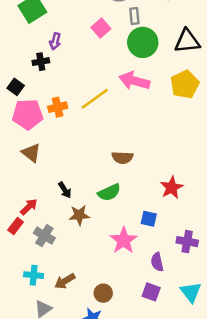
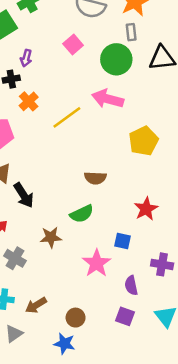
gray rectangle: (134, 16) -> (131, 32), moved
yellow pentagon: (185, 84) -> (143, 141), moved
orange cross: (58, 107) -> (29, 101), moved, turned -30
black arrow: (65, 190) -> (24, 195), moved, size x1.5

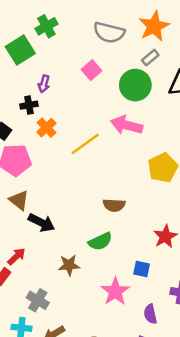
gray rectangle: (131, 32) -> (150, 58), turned 56
black arrow: (24, 195) -> (41, 223), turned -30
gray cross: (15, 258) -> (38, 300), moved

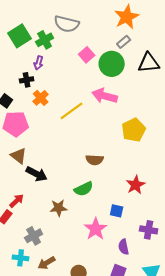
green cross: (46, 26) -> (45, 40), moved
gray semicircle: (109, 33) -> (67, 24), moved
pink square: (92, 70) -> (87, 55), moved
gray cross: (38, 300) -> (34, 236), turned 30

